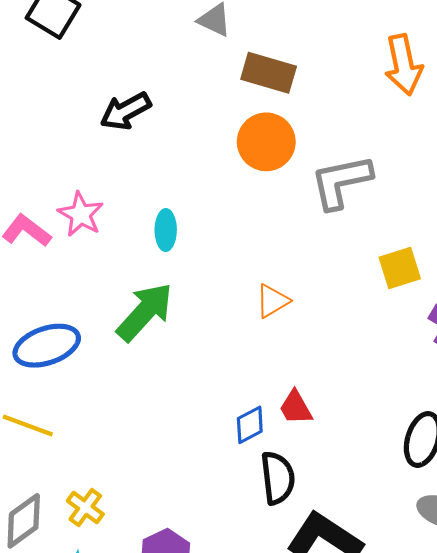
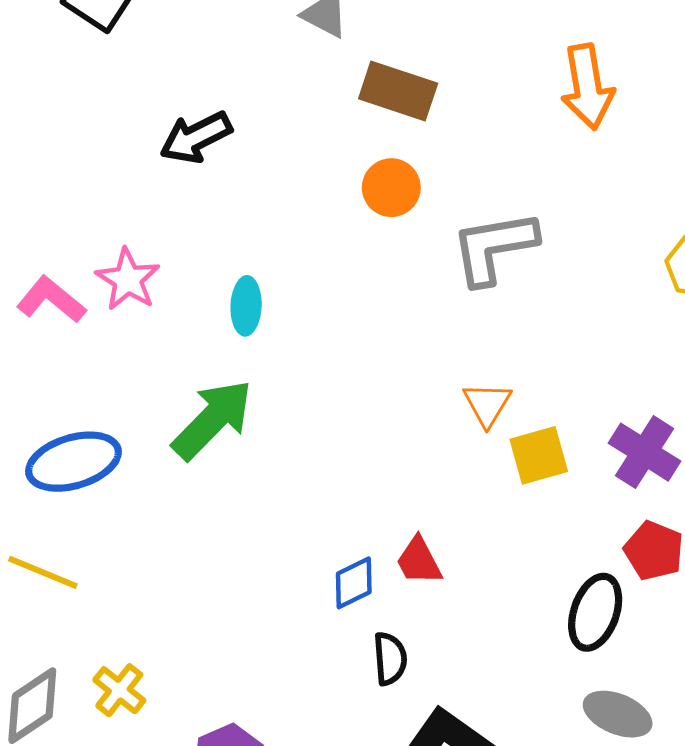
orange circle: (266, 142) -> (391, 188), size x0.7
yellow square: (400, 268) -> (539, 455), moved
orange triangle: (272, 301) -> (487, 404), moved, turned -30
black semicircle: (278, 478) -> (390, 659), size x0.7

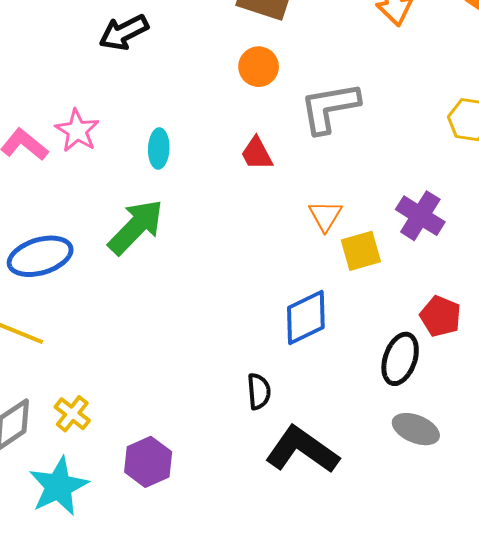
purple cross: (645, 452) -> (420, 216), moved
red trapezoid: (419, 561) -> (257, 154), moved
blue diamond: (354, 583) -> (306, 317), moved, size x1.5

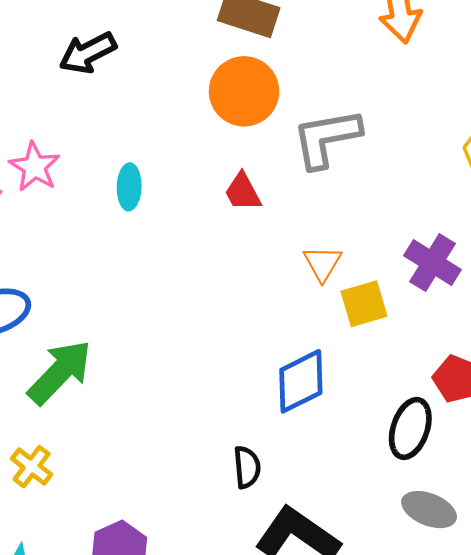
orange circle: (259, 67) -> (244, 91), size x1.5
green arrow: (136, 227) -> (60, 372), moved
yellow cross: (72, 414) -> (32, 467), moved

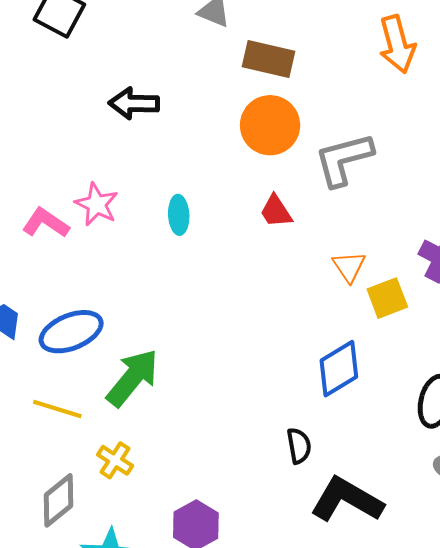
black arrow: (88, 53) -> (134, 103), turned 33

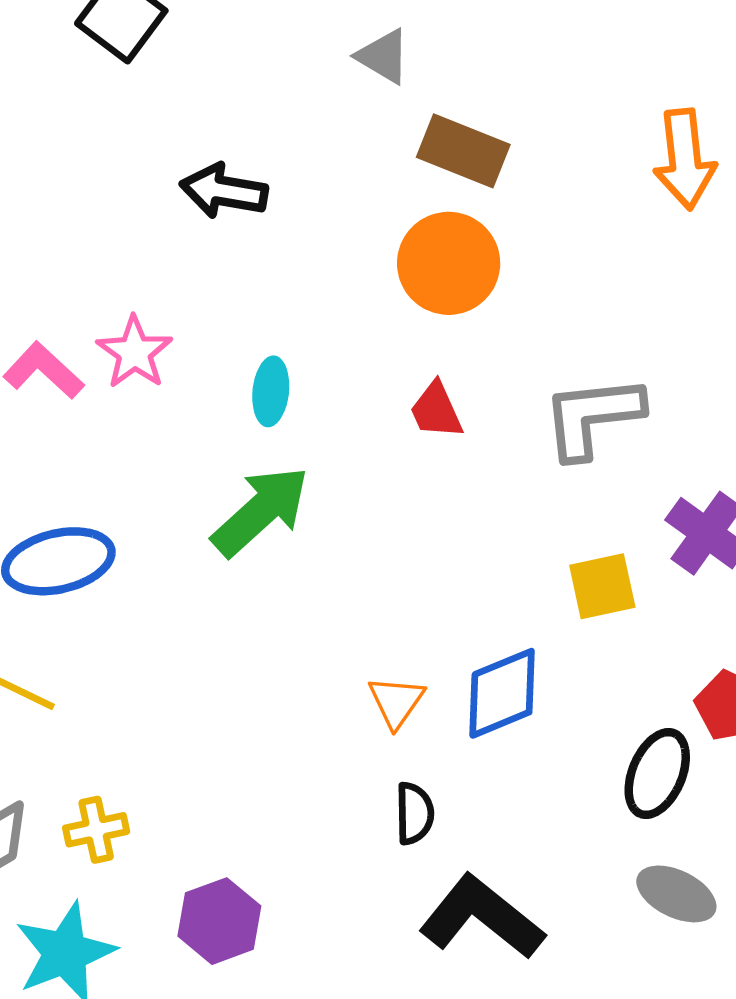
gray L-shape: (344, 159) -> (592, 417), moved
orange triangle: (349, 267) -> (396, 702), moved
green arrow: (133, 378) -> (261, 511), moved
yellow cross: (115, 460) -> (96, 830), moved, turned 36

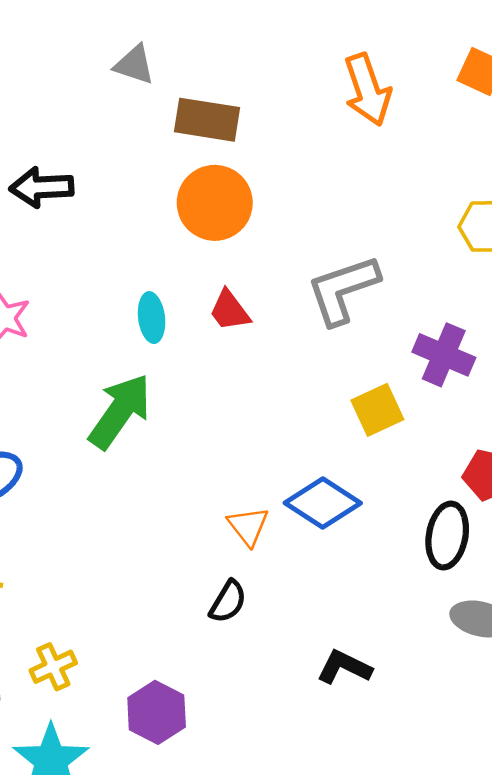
cyan ellipse: (271, 391) -> (152, 318), moved
blue diamond: (502, 693) -> (323, 503), turned 68
black semicircle: (414, 813) -> (228, 602), moved, turned 45
black L-shape: (482, 917) -> (344, 667), size x0.6

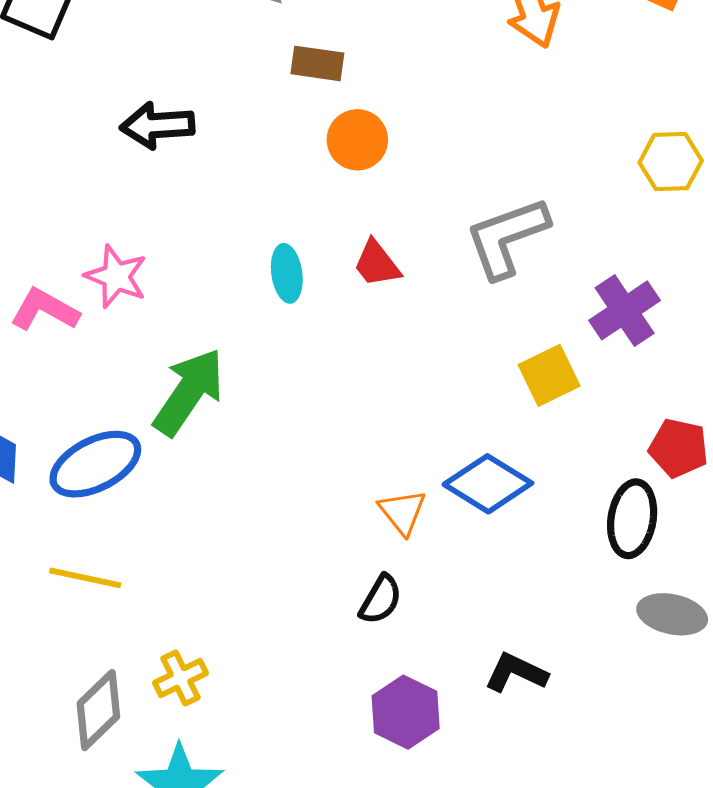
brown rectangle: (207, 120) -> (317, 63), moved, size x0.7
orange circle: (215, 203) -> (357, 140), size x0.7
purple cross: (444, 355) -> (625, 310), turned 34
green arrow: (120, 411) -> (189, 392), moved
purple hexagon: (157, 712) -> (406, 712), moved

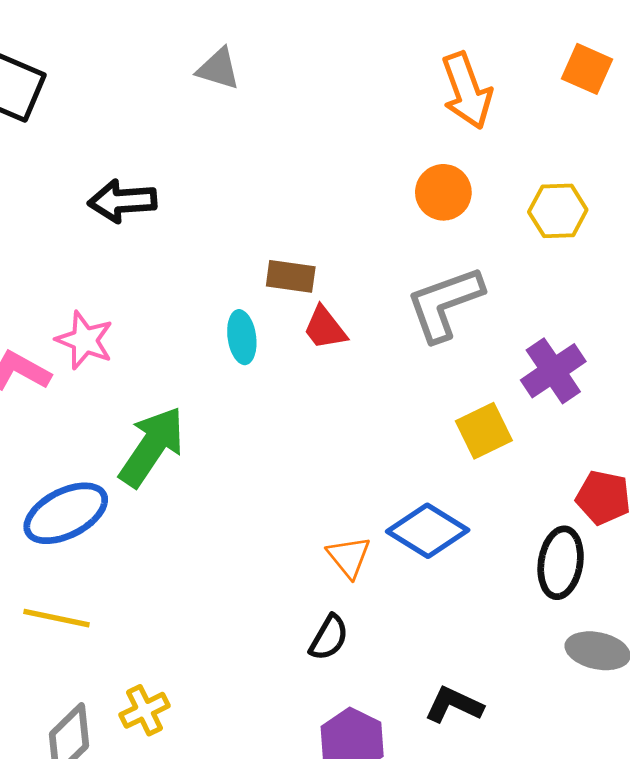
brown rectangle: (317, 63) -> (291, 276), moved
orange circle: (357, 140) -> (443, 192), moved
yellow hexagon: (671, 162) -> (558, 211), moved

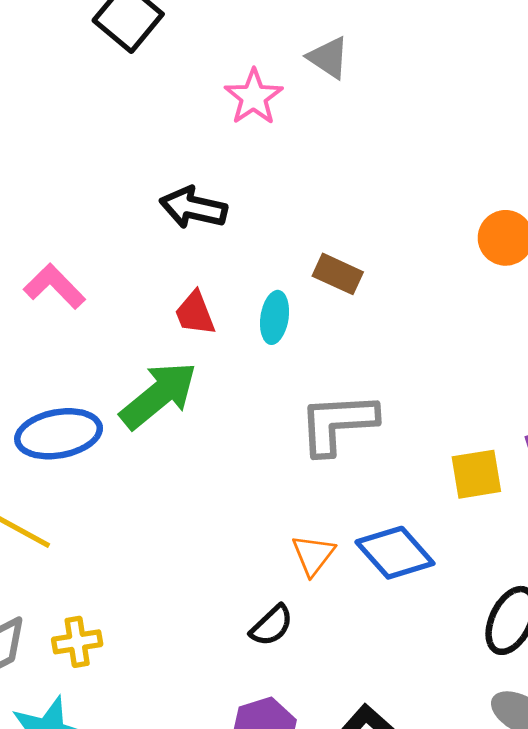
black arrow: (122, 201) -> (193, 208), moved
gray L-shape: (445, 304) -> (338, 423), moved
red trapezoid: (325, 328) -> (195, 313), moved
pink star: (85, 340) -> (254, 97), moved

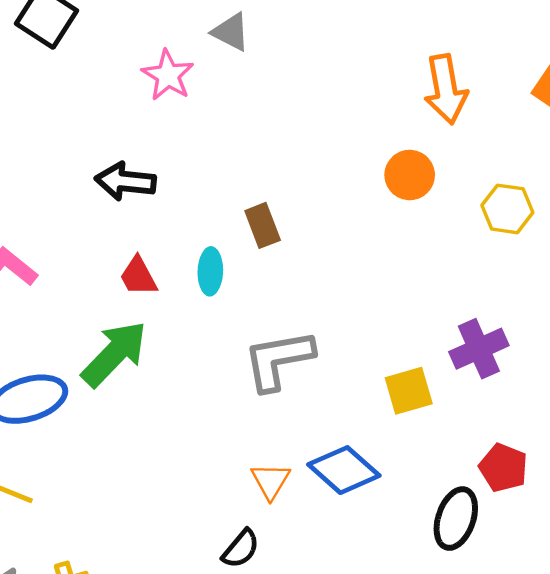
brown rectangle: (338, 274) -> (263, 225), turned 51

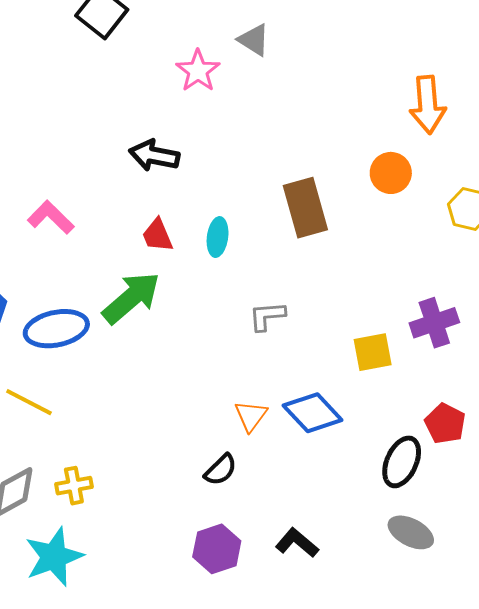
brown rectangle: (263, 225) -> (305, 208), moved, size x1.6
gray L-shape: (278, 360) -> (267, 316), size x0.6

